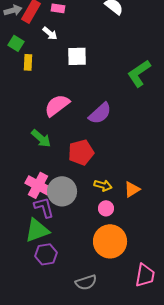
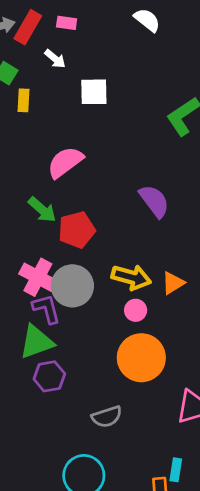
purple semicircle: (100, 113) -> (154, 201), moved, turned -85
red pentagon: (81, 152) -> (77, 230), moved
yellow arrow: (103, 185) -> (131, 277), size x1.5

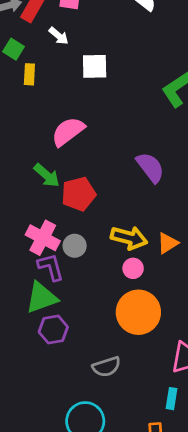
gray circle: (72, 286) -> (75, 246), size x0.6
cyan rectangle: (176, 470) -> (172, 399), moved

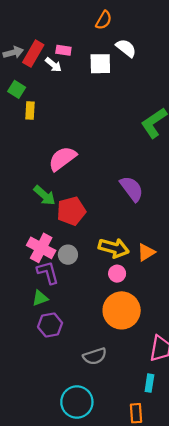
white arrow: (59, 36) -> (53, 65), moved
white square: (95, 66) -> (100, 64), moved
green triangle: (41, 298) -> (40, 298), size x0.6

